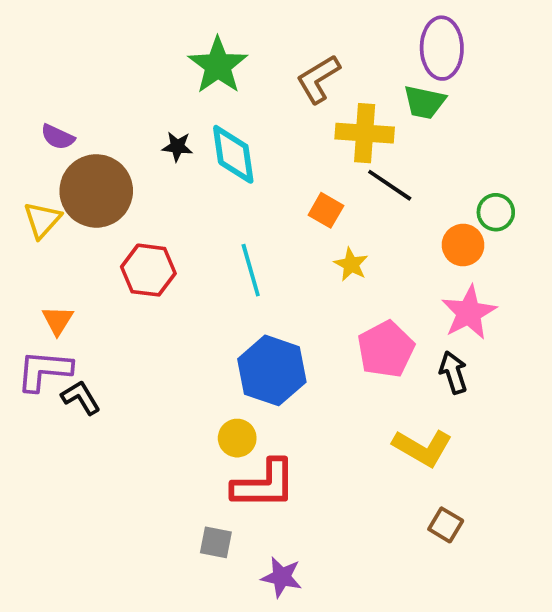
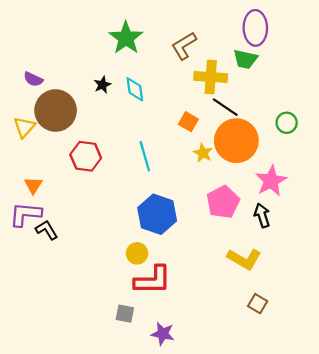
black star: (177, 147) -> (102, 85), turned -30
cyan diamond: (233, 154) -> (135, 89), size x0.7
orange circle: (463, 245) -> (236, 141), moved, size x1.8

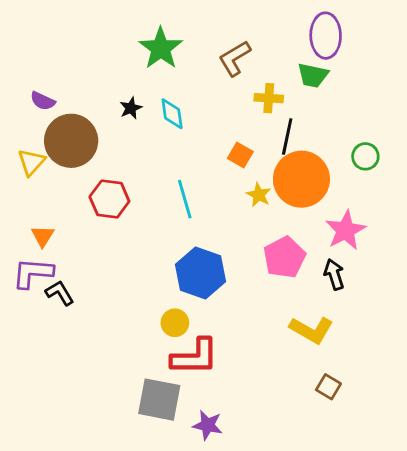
yellow cross: (211, 77) -> (269, 98), size x0.7
black line: (225, 107) -> (287, 137), turned 68
gray square: (125, 314) -> (159, 400), size x1.8

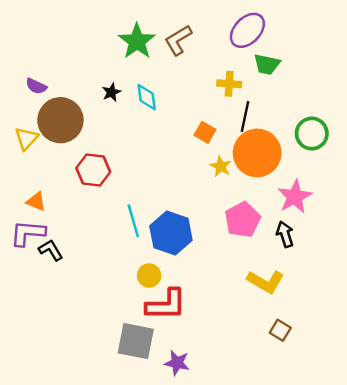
purple ellipse: (326, 36) -> (247, 30), moved, turned 45
brown L-shape: (235, 58) -> (178, 40), moved
green circle: (365, 156) -> (312, 134), size x1.4
cyan line: (185, 199) -> (133, 221), moved
orange triangle: (43, 236) -> (36, 201), turned -40

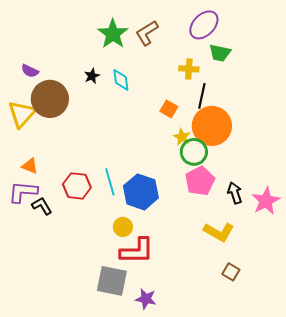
green circle: (312, 134) -> (194, 152), moved
yellow triangle: (26, 138) -> (22, 114), size x1.4
red hexagon: (93, 170) -> (77, 186), moved
pink star: (295, 197) -> (266, 201), moved

